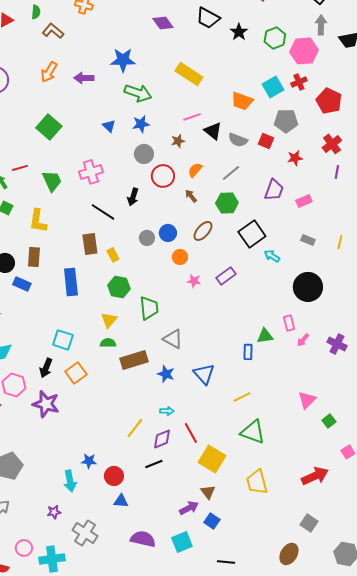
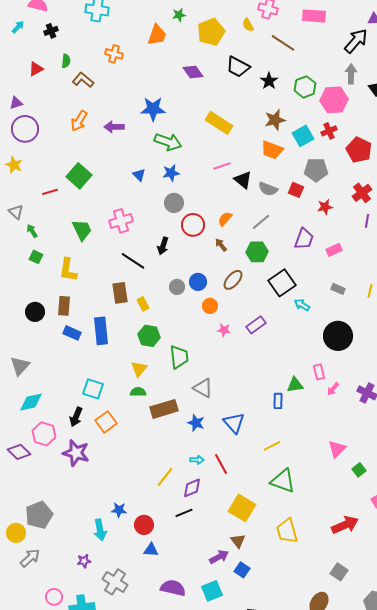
brown star: (178, 141) -> (275, 120), moved, size x1.5
red line: (20, 168) -> (50, 192), moved
blue rectangle: (22, 284) -> (72, 333), moved
red line: (191, 433) -> (221, 464), moved

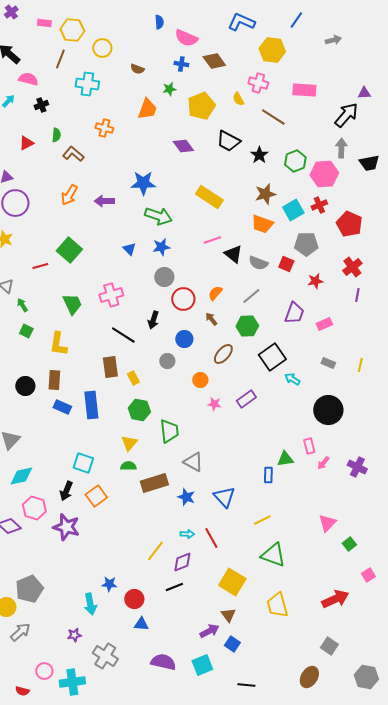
blue circle: (198, 282) -> (184, 339), moved

